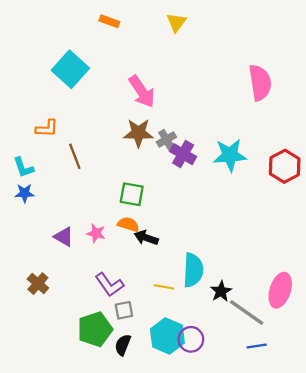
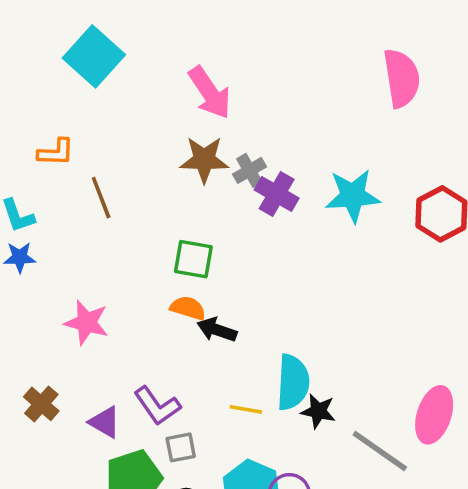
pink star: (96, 233) -> (87, 322), moved, size x1.4
purple triangle: (64, 237) -> (105, 422), moved
black star: (221, 291) -> (318, 411), moved, turned -30

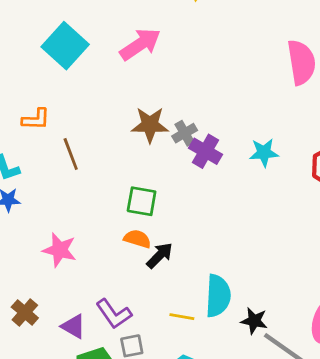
pink arrow: (210, 93) -> (140, 44), moved, turned -90
cyan star: (353, 196) -> (264, 153), size x0.7
black arrow: (217, 330) -> (160, 255), turned 116
black star: (318, 411) -> (254, 321), moved

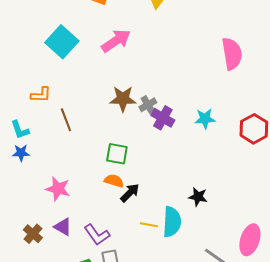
yellow line: (182, 317) -> (149, 225), moved
black star: (254, 321) -> (198, 197), moved
purple triangle: (73, 326) -> (63, 227), moved

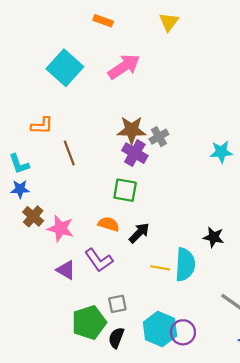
purple cross: (163, 118) -> (135, 153), moved
orange semicircle: (114, 181) -> (109, 224), moved
brown cross: (33, 234) -> (33, 216), moved
purple L-shape: (97, 235) -> (99, 260), moved

